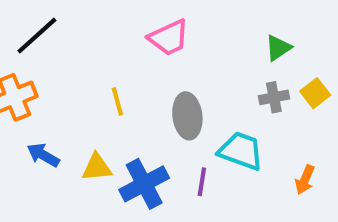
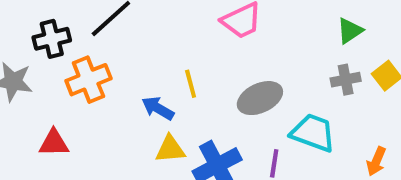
gray ellipse: (187, 116) -> (260, 98), turned 72
blue arrow: (43, 155) -> (158, 108), moved

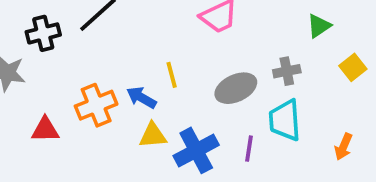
orange cross: (88, 80) -> (96, 105), moved
gray cross: (346, 80) -> (287, 71), moved
cyan trapezoid: (313, 133) -> (285, 120), turned -114

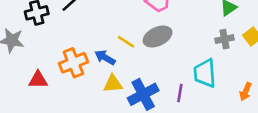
gray cross: (287, 71) -> (225, 39), moved
yellow line: (172, 75) -> (126, 42), turned -42
gray ellipse: (236, 88) -> (158, 36), moved

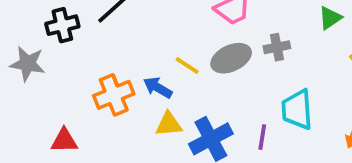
gray cross: (225, 39) -> (277, 47), moved
red triangle: (38, 80) -> (64, 141), moved

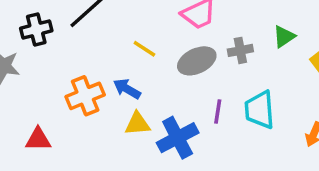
green triangle: (330, 18) -> (284, 36), moved
yellow line: (187, 66) -> (144, 49), moved
purple line: (262, 137) -> (218, 111), moved

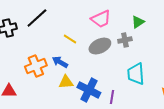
green triangle: (284, 36) -> (138, 22), moved
purple line: (218, 111) -> (112, 97), moved
blue cross: (178, 138) -> (89, 90), turned -35

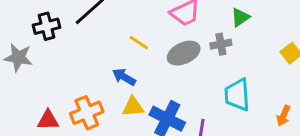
orange cross: (36, 66) -> (87, 113), moved

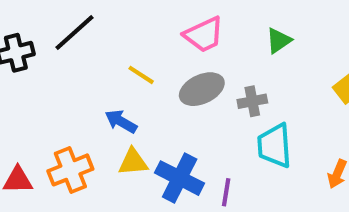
gray cross: (221, 44) -> (252, 101), moved

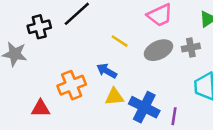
gray cross: (252, 101) -> (191, 48), moved
orange cross: (70, 170) -> (72, 85), moved

